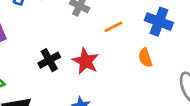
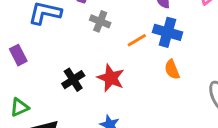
blue cross: (159, 22) -> (167, 32), moved

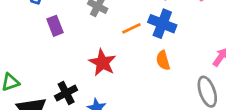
purple rectangle: (18, 55) -> (55, 26), moved
black cross: (73, 80) -> (66, 93), moved

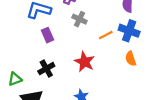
black cross: (66, 93) -> (46, 69), moved

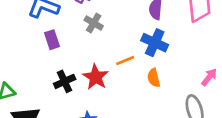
orange line: (106, 35) -> (125, 61), moved
black cross: (46, 69) -> (65, 81), moved

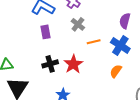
orange line: (125, 61) -> (94, 42), moved
orange semicircle: (154, 78) -> (116, 71), turned 40

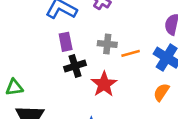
gray cross: (78, 24) -> (107, 44), moved, turned -32
black cross: (50, 64) -> (75, 66), moved

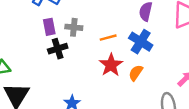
gray cross: (107, 44) -> (74, 27), moved
red star: (104, 84) -> (111, 65), moved

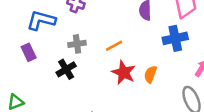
purple rectangle: (49, 27) -> (29, 52), moved
blue cross: (141, 42) -> (175, 38), moved, turned -30

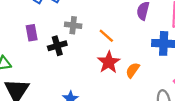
orange line: (114, 46) -> (106, 36), turned 56
purple rectangle: (29, 52) -> (32, 33), moved

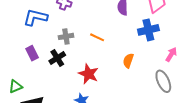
red star: (109, 62) -> (88, 74), moved

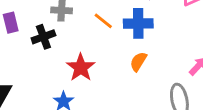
blue cross: (148, 30) -> (138, 23), moved

